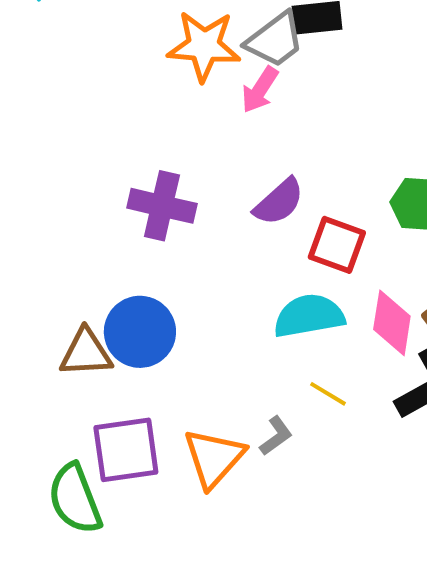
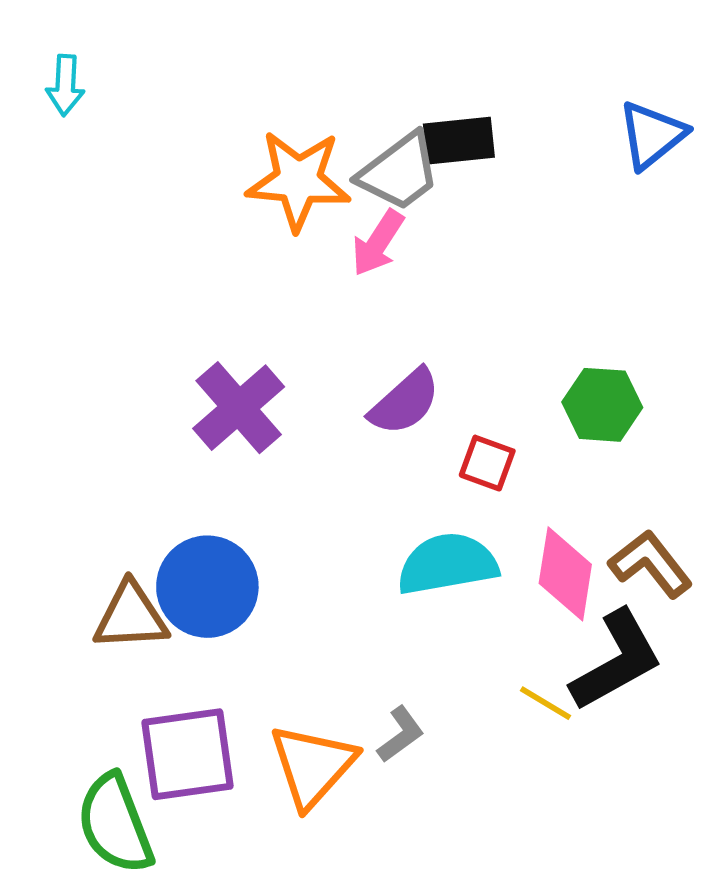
purple cross: (162, 206) -> (239, 408), turned 36
red square: (337, 245) -> (487, 463), size x0.7
yellow line: (328, 394) -> (545, 703), moved

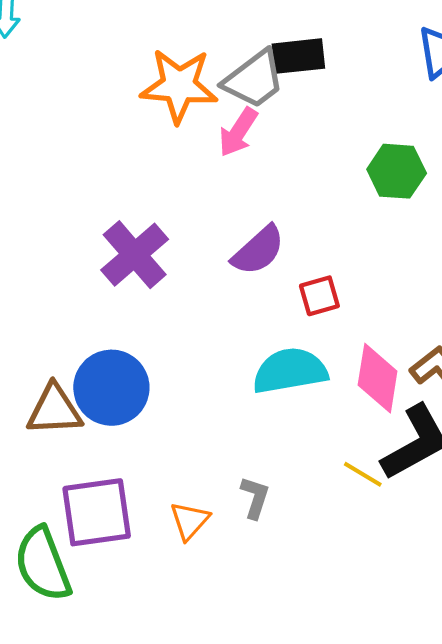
green hexagon: (602, 405) -> (397, 171), moved
red square: (487, 463) -> (319, 296), turned -36
gray L-shape: (401, 734) -> (255, 498), turned -36
orange triangle: (312, 766) -> (190, 521), size x0.6

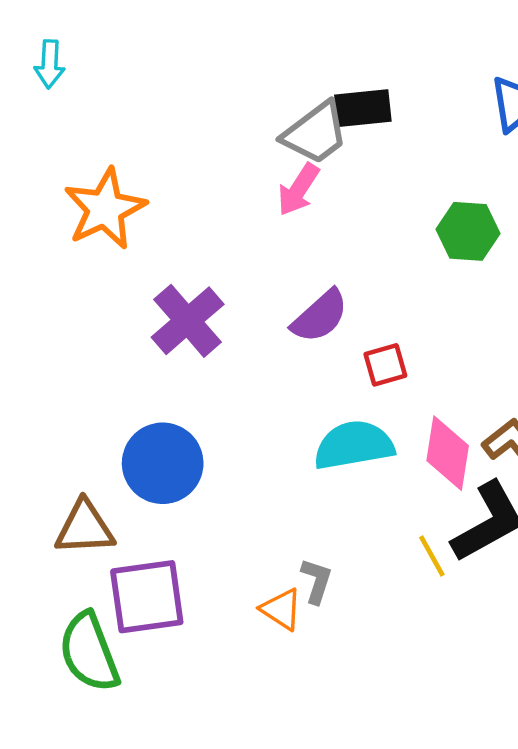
orange star: (179, 86) -> (105, 209), moved, turned -30
brown triangle: (54, 410) -> (85, 528), moved
yellow line: (363, 474) -> (432, 556), turned 30
orange triangle: (190, 521) -> (281, 609), moved, turned -39

